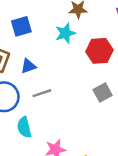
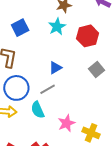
blue triangle: (28, 66) -> (55, 68), moved
gray line: (42, 93) -> (48, 89), moved

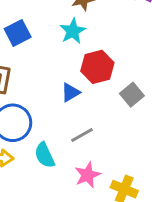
red hexagon: (88, 36) -> (97, 67), moved
gray line: (48, 89) -> (82, 135), moved

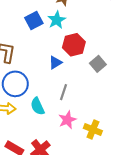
blue square: (18, 33) -> (34, 20), moved
gray line: (82, 135) -> (63, 92), turned -42

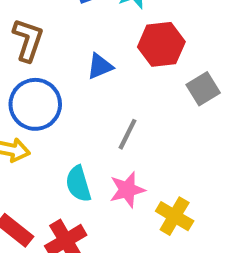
blue triangle: (55, 63) -> (100, 66), moved
cyan semicircle: (37, 106) -> (78, 184), moved

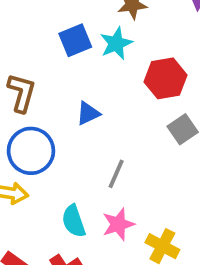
red hexagon: (161, 44) -> (165, 78), moved

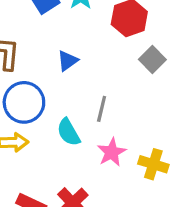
cyan semicircle: (74, 221) -> (69, 132), moved

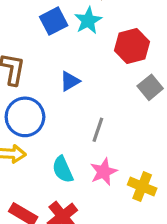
cyan semicircle: (69, 132) -> (63, 169), moved

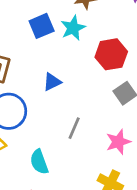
pink star: (104, 172) -> (118, 142), moved

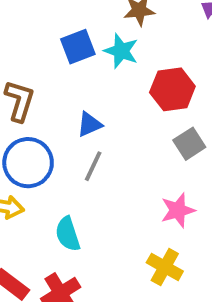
cyan star: (73, 28) -> (121, 51), turned -30
gray line: (74, 128) -> (93, 166), moved

